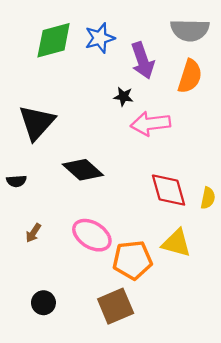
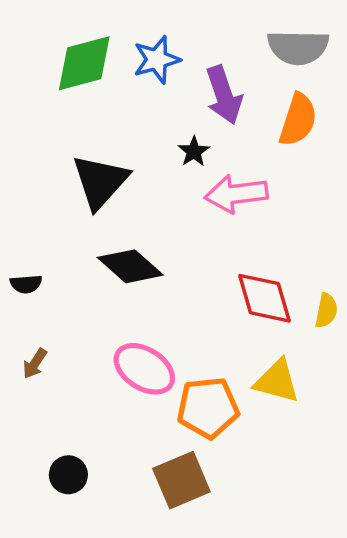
black star: (123, 97) -> (194, 152), turned 30
black triangle: (37, 123) -> (100, 182), moved
brown arrow: (33, 233) -> (35, 364), moved

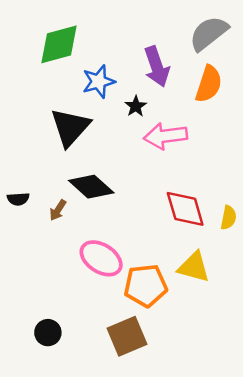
gray semicircle: (298, 47) -> (209, 33), turned 141
blue star: (157, 60) -> (99, 82), moved
brown arrow: (35, 364) -> (58, 210), moved

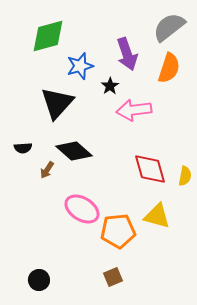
black semicircle: (18, 199) -> (23, 148), moved
black circle: (48, 333) -> (39, 280), moved
brown square: (127, 336) -> (113, 277), moved, size x0.6

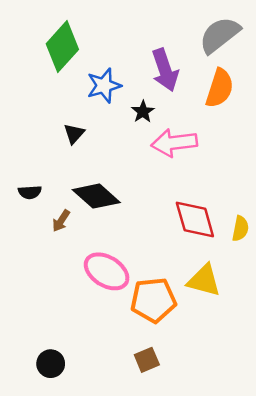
green diamond: (48, 36) -> (62, 47), turned -33
black triangle: (57, 103) -> (74, 134), size x0.5

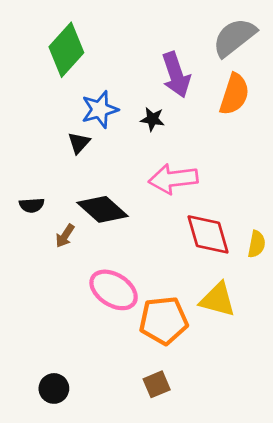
blue star: (104, 86) -> (100, 109), moved
black star: (143, 112) -> (152, 119), turned -30
pink arrow: (174, 143) -> (173, 179), moved

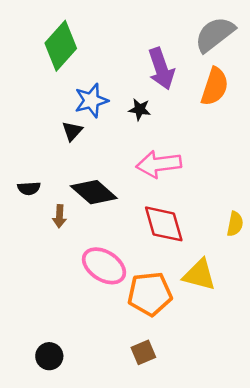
red diamond: (208, 234) -> (164, 224), moved
brown arrow: (65, 236) -> (59, 216), turned -30

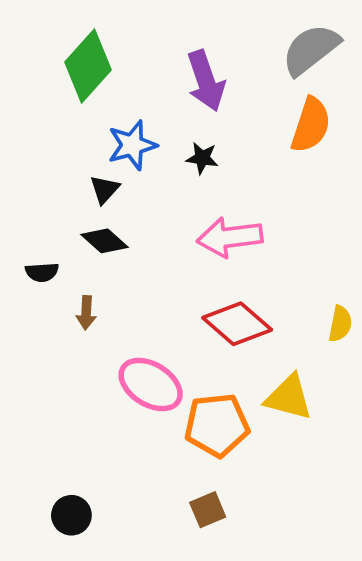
purple arrow: (161, 69) -> (206, 81), moved
black diamond: (94, 192) -> (105, 241), moved, size x0.7
red diamond: (164, 224) -> (237, 324), turned -33

